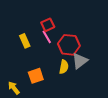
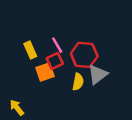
red square: (48, 25) -> (55, 61), moved
orange square: (36, 76) -> (45, 72), moved

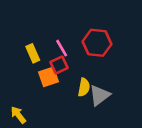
red hexagon: (84, 55) -> (97, 43), moved
gray triangle: (98, 74) -> (100, 95), moved

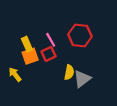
orange square: (48, 77) -> (30, 56), moved
yellow arrow: (18, 115) -> (15, 74), moved

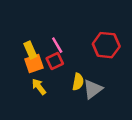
red hexagon: (80, 35) -> (106, 45), moved
yellow arrow: (15, 74) -> (39, 87), moved

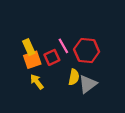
pink line: (57, 45) -> (63, 46), moved
red hexagon: (106, 45) -> (87, 51), moved

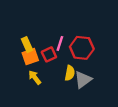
pink line: (63, 46) -> (60, 43), turned 48

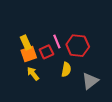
pink line: (60, 43) -> (57, 41), turned -40
gray triangle: (83, 80) -> (90, 81), moved

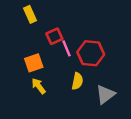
yellow rectangle: (26, 43) -> (30, 14), moved
red square: (46, 52) -> (54, 36), moved

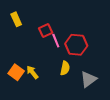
yellow rectangle: (30, 14) -> (16, 19), moved
orange square: (34, 63) -> (16, 72), moved, turned -35

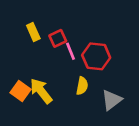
yellow rectangle: (16, 19) -> (33, 32), moved
yellow arrow: (32, 72) -> (41, 91), size x1.5

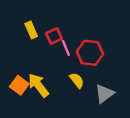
yellow semicircle: (82, 86) -> (77, 80), turned -49

